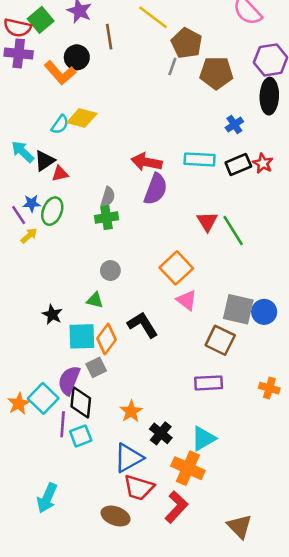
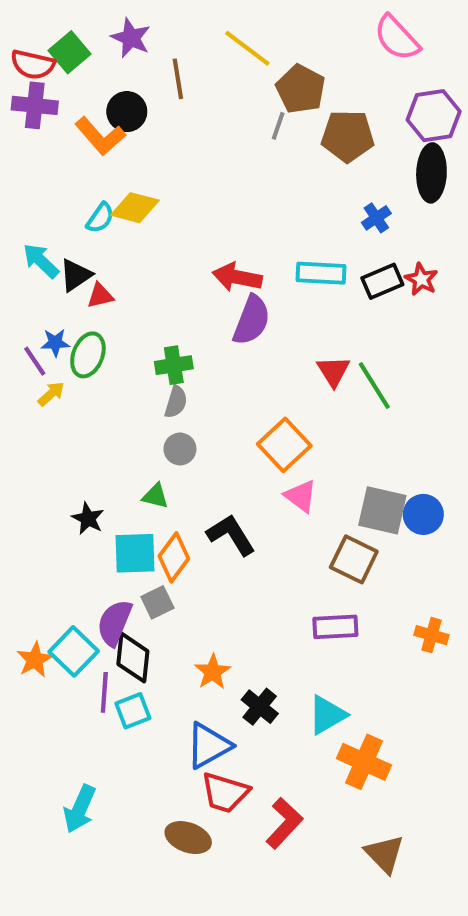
gray semicircle: (108, 197) -> (176, 402), moved
orange cross: (188, 468) -> (364, 762), moved

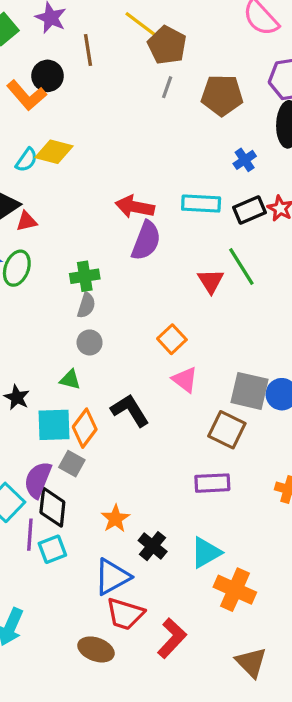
brown pentagon: (301, 89) -> (167, 45), moved
green line: (374, 386) -> (241, 267), moved
orange square: (284, 445) -> (172, 339), size x0.7
gray square: (157, 602) -> (72, 464), turned -35

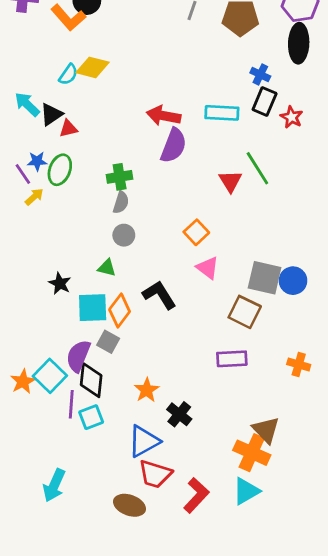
blue cross: (245, 160) -> (260, 74), turned -30
black rectangle: (250, 210) -> (265, 102), moved, turned -44
cyan triangle: (206, 553) -> (246, 491), moved
brown triangle: (251, 662) -> (266, 430), moved

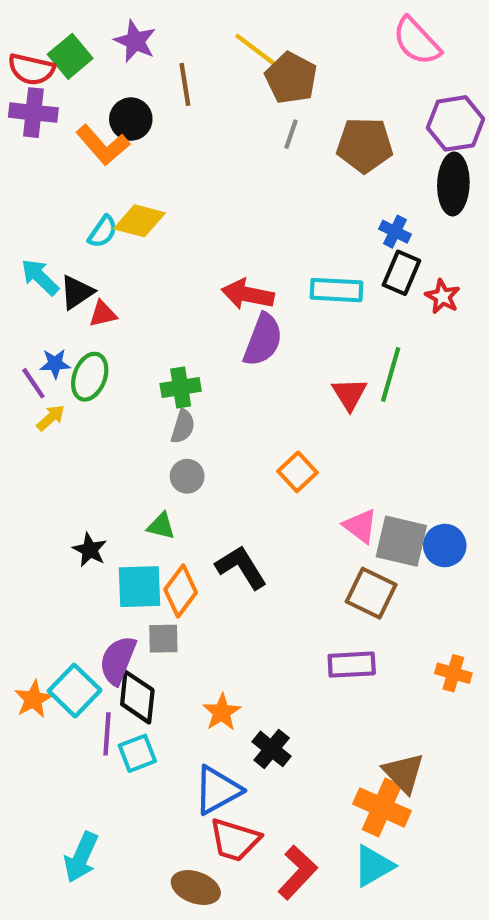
green line: (257, 168) -> (391, 374), turned 48
pink triangle: (208, 268) -> (360, 526), moved
gray square: (108, 342) -> (163, 639), turned -30

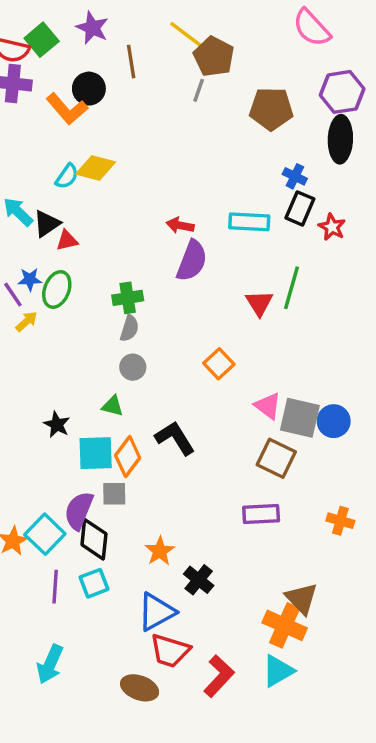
gray line: (291, 134) -> (199, 90), moved
red arrow: (248, 294) -> (180, 225), size x0.7
purple line: (107, 734) -> (55, 587), moved

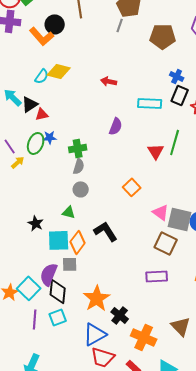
red arrow: (180, 225) -> (109, 81), moved
purple semicircle: (192, 261) -> (116, 126), size x0.7
blue star: (30, 279) -> (50, 137), moved
orange star: (160, 551) -> (97, 298), size x1.5
orange cross: (285, 625) -> (144, 337), moved

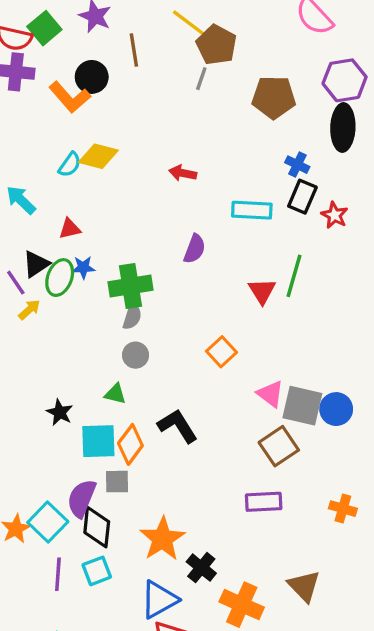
black triangle: (30, 104) -> (36, 264), moved
green cross: (78, 148) -> (130, 286), size x1.4
brown square: (166, 243) -> (279, 446), turned 30

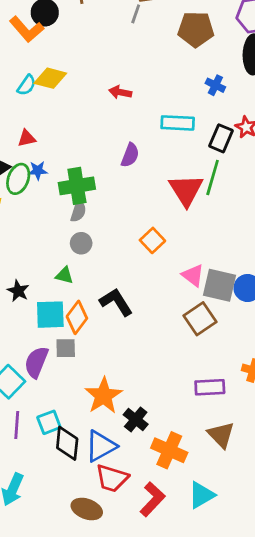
black rectangle: (302, 197) -> (221, 138), moved
red triangle: (262, 291) -> (186, 190), size x1.5
purple rectangle: (264, 502) -> (210, 387), moved
black diamond: (97, 527) -> (67, 443), moved

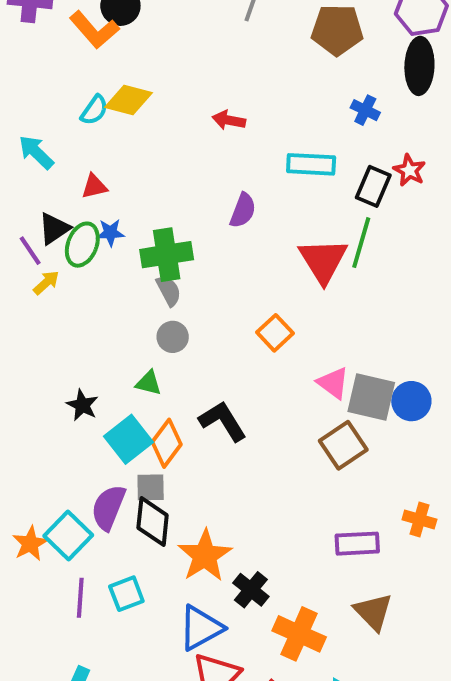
gray semicircle: (78, 211) -> (169, 291), turned -45
cyan square: (50, 315) -> (128, 439), turned -36
black diamond: (67, 443) -> (153, 521), moved

